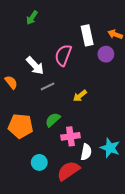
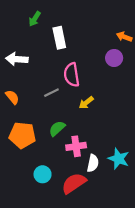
white rectangle: (87, 35) -> (59, 38), moved
pink semicircle: (63, 55) -> (72, 75), moved, turned -30
white arrow: (35, 66) -> (17, 59), moved, turned 138
orange semicircle: (11, 82) -> (12, 97), moved

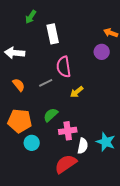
orange semicircle: (12, 97) -> (19, 85), moved
cyan circle: (43, 174) -> (32, 143), moved

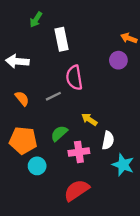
yellow arrow: (77, 92) -> (89, 119), moved, turned 72
white semicircle: (83, 146) -> (108, 140), moved

